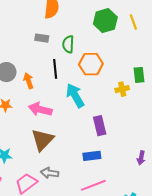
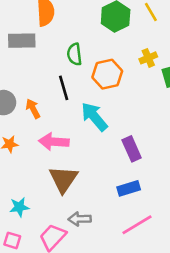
gray rectangle: (42, 38) -> (22, 41), moved, size x1.5
yellow cross: (122, 89) -> (148, 58), moved

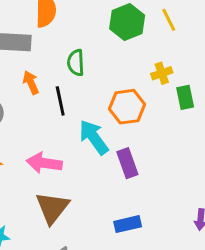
orange hexagon: (107, 74) -> (127, 107), moved
orange arrow: (33, 109) -> (31, 83), moved
purple rectangle: (132, 149) -> (127, 163), moved

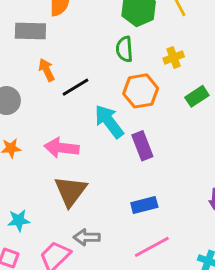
green semicircle: (76, 63) -> (124, 49), moved
green rectangle: (185, 97) -> (197, 96), moved, turned 70
black line: (60, 101) -> (76, 87), turned 72

